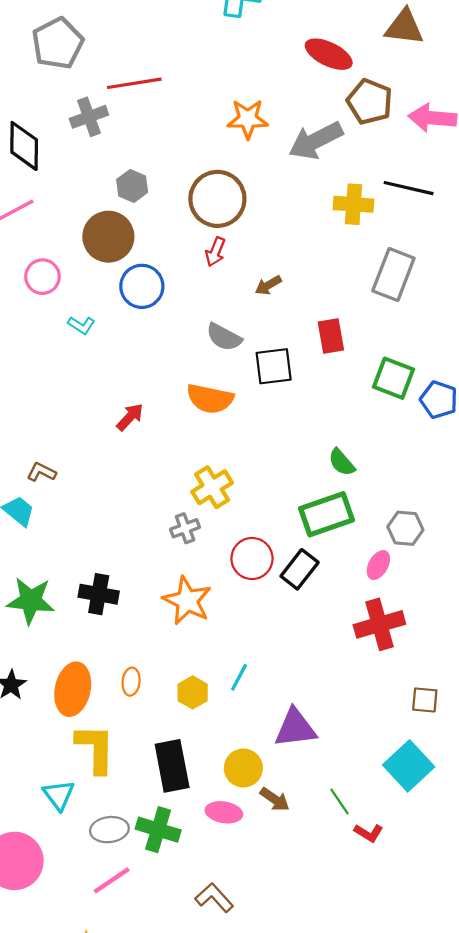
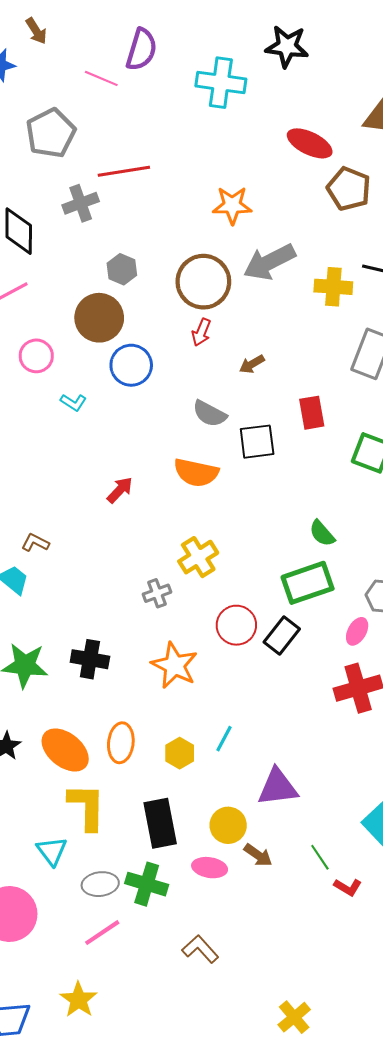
gray arrow: (316, 141) -> (269, 262), moved
gray cross: (185, 528) -> (157, 593), moved
orange ellipse: (131, 682) -> (121, 743), size x1.5
orange ellipse: (73, 689) -> (65, 750), turned -63

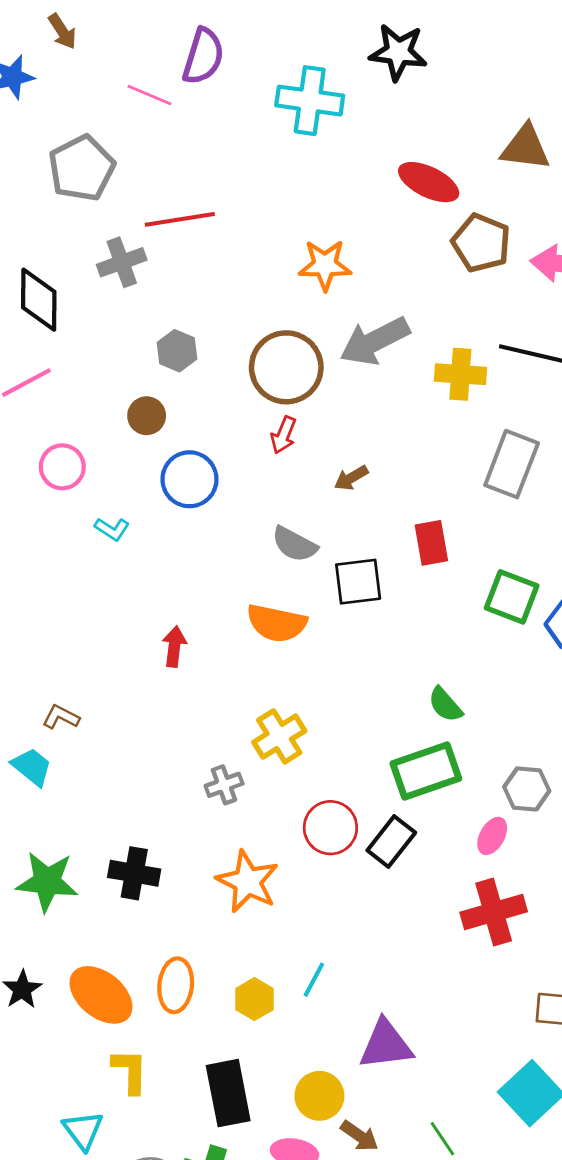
brown circle: (99, 318) -> (147, 416), size x0.6
red arrow: (120, 490) -> (174, 647), turned -36
yellow L-shape: (87, 807) -> (130, 1071), size x0.7

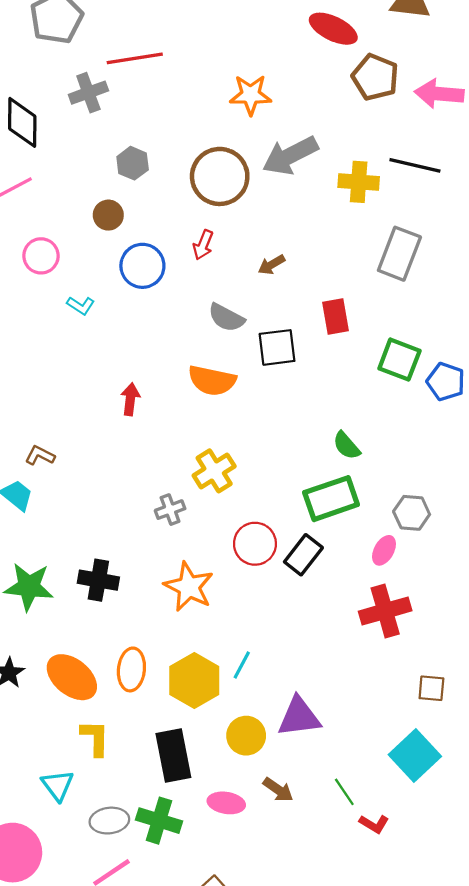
red arrow: (283, 435) -> (203, 245), moved
yellow hexagon: (254, 999) -> (194, 680), size x1.6
yellow circle: (319, 1096) -> (246, 736), moved

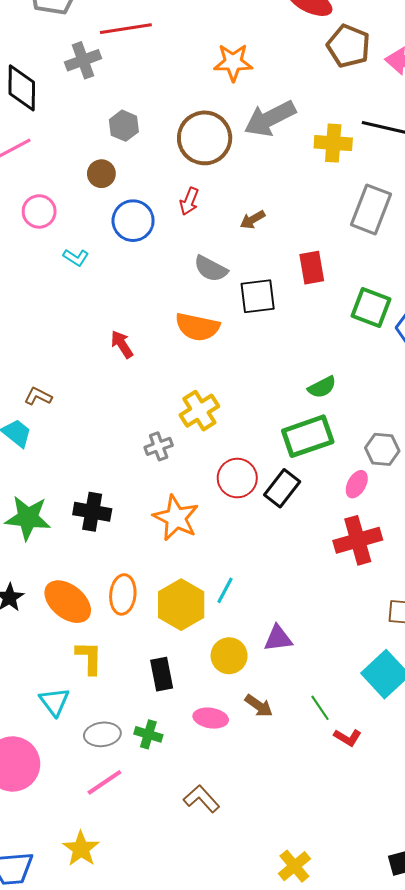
red arrow: (130, 399) -> (122, 344), turned -40
green semicircle: (346, 446) -> (322, 387), turned -76
purple triangle: (299, 717) -> (278, 638), size x0.7
black rectangle: (173, 755) -> (162, 674), size x0.7
green cross: (159, 821) -> (148, 734), size x0.7

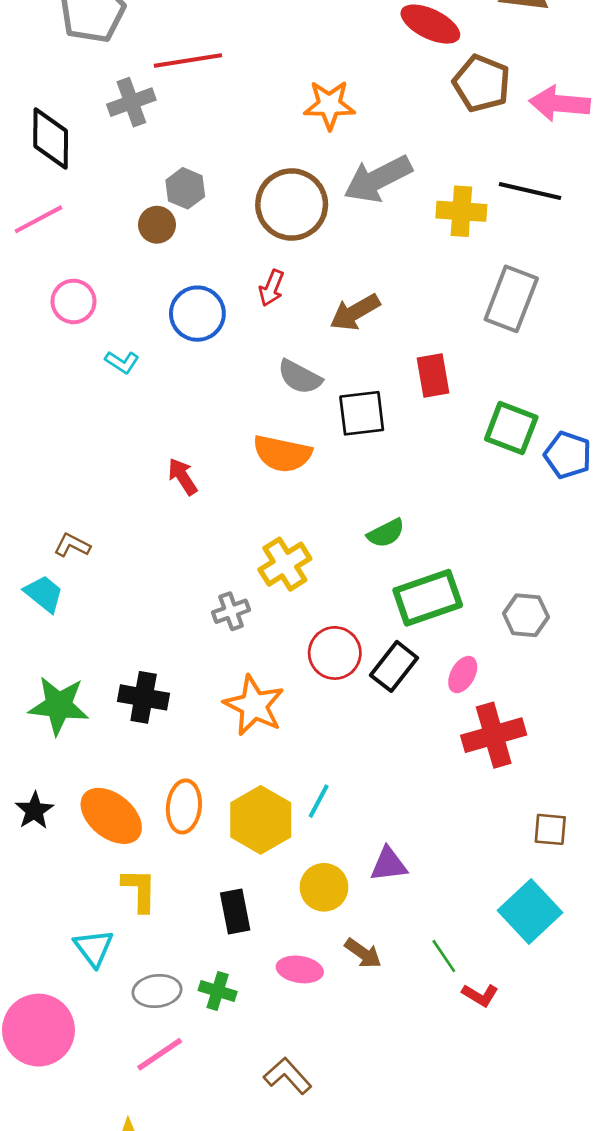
brown circle: (101, 174) -> (157, 225), moved
brown arrow: (253, 220) -> (355, 312), size x1.5
green semicircle: (322, 387) -> (386, 533), moved
pink ellipse: (357, 484) -> (463, 675), moved

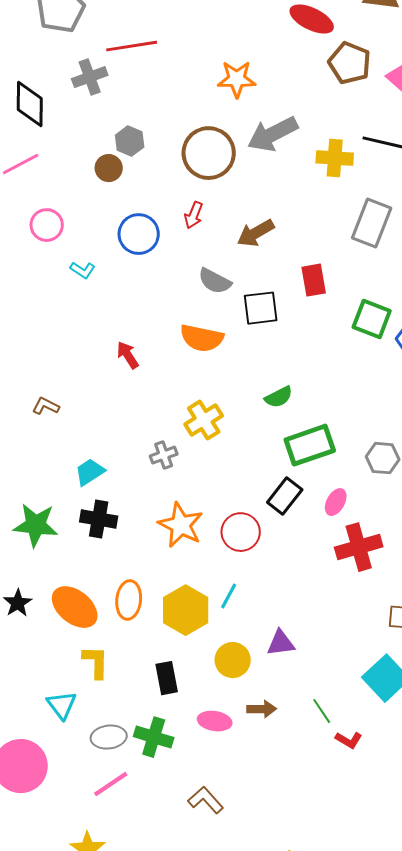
cyan trapezoid: (44, 594) -> (90, 472), moved, turned -72
red circle: (335, 653) -> (241, 532), moved
brown arrow: (363, 953) -> (262, 709), turned -36
green cross: (218, 991) -> (154, 737), size x1.4

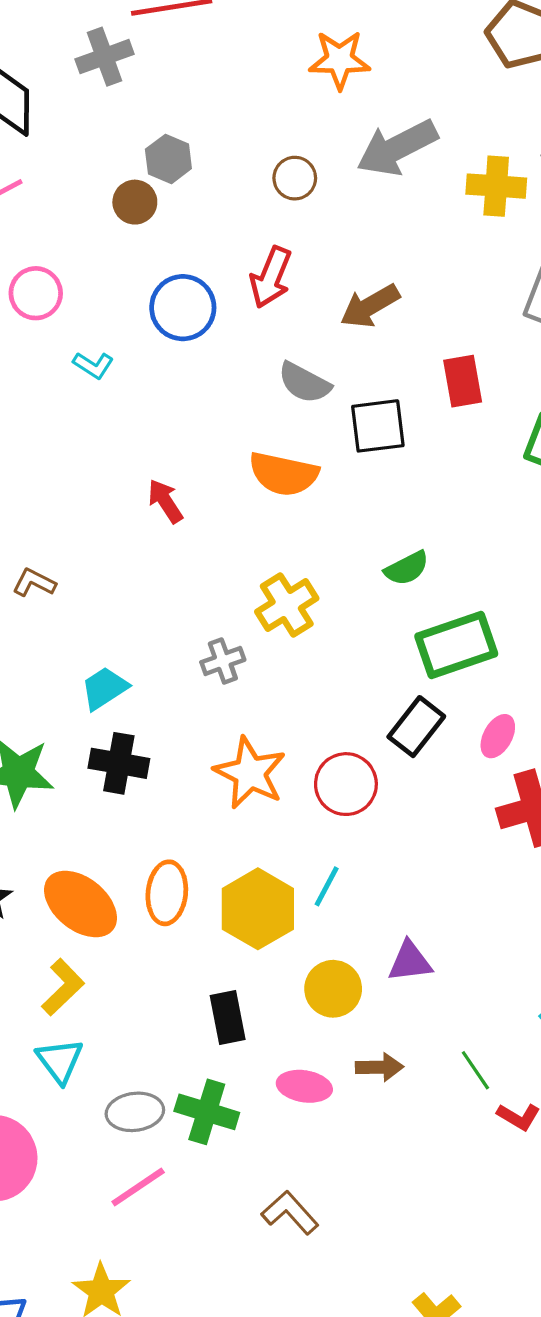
brown circle: (209, 153) -> (295, 178), size x0.5
red arrow: (194, 215) -> (271, 277), size x1.4
yellow L-shape: (96, 662) -> (63, 987), moved, turned 45

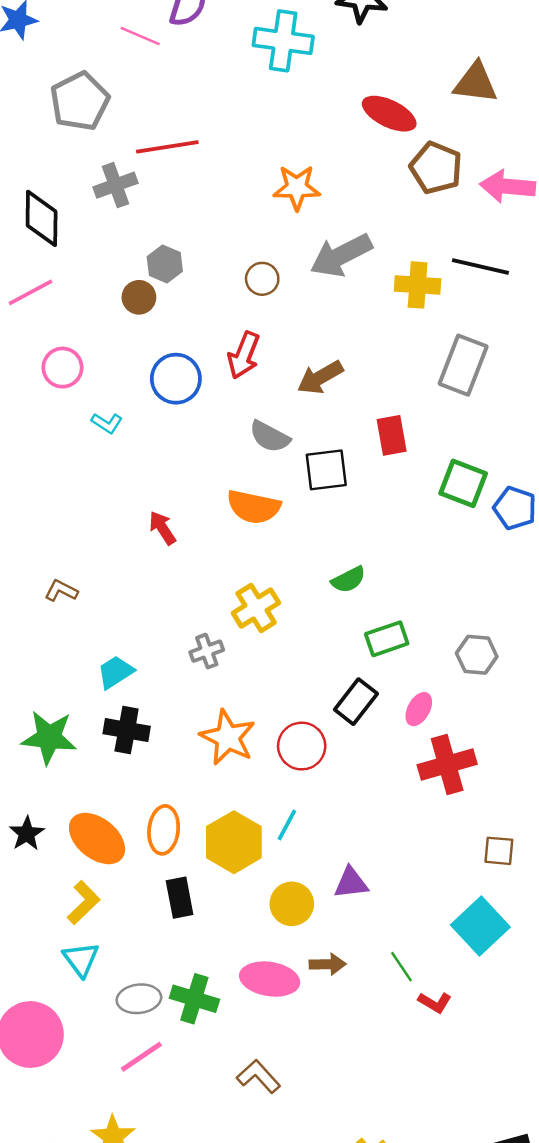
green rectangle: (456, 645) -> (387, 639), size x0.7
black rectangle: (228, 1018) -> (180, 898), moved
pink ellipse: (304, 1086) -> (270, 979), size x1.4

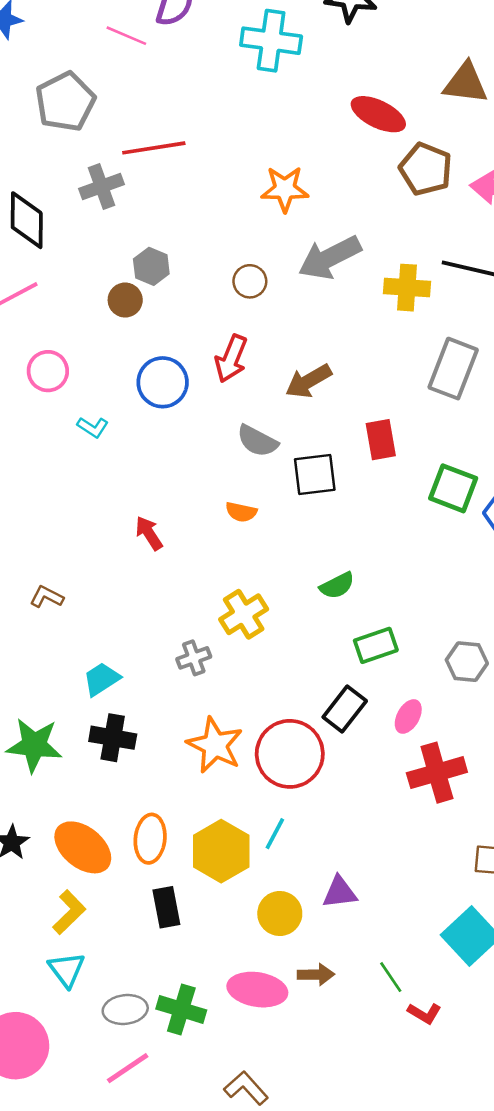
orange semicircle: (254, 507) -> (241, 512), size x0.6
red circle: (302, 746) -> (290, 754), size x1.4

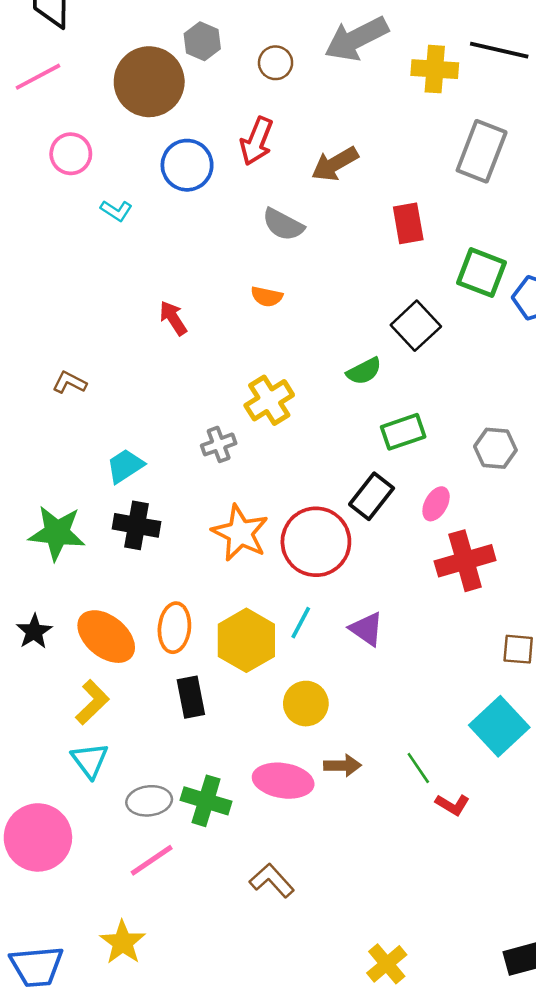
gray hexagon: (151, 266) -> (202, 41), moved
brown circle: (125, 300) -> (149, 82), size x2.0
black square: (315, 475) -> (416, 326), moved, turned -36
purple triangle: (340, 892) -> (367, 629), moved, turned 42

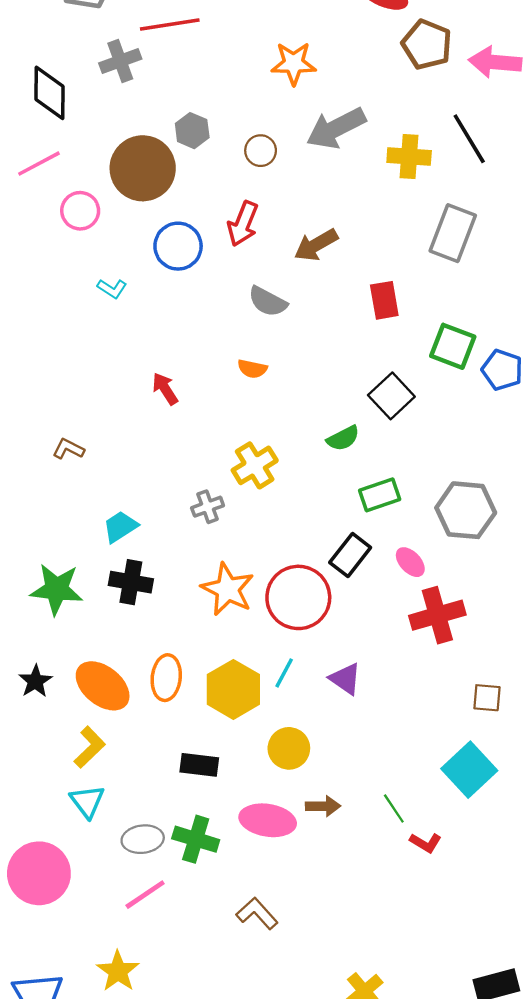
black line: (499, 50) -> (469, 139), turned 46
pink circle: (71, 154) -> (80, 211), moved
gray hexagon: (495, 448) -> (466, 510), size x1.5
pink ellipse: (436, 504) -> (410, 562), turned -72
black rectangle: (191, 697) -> (199, 765), moved, turned -72

